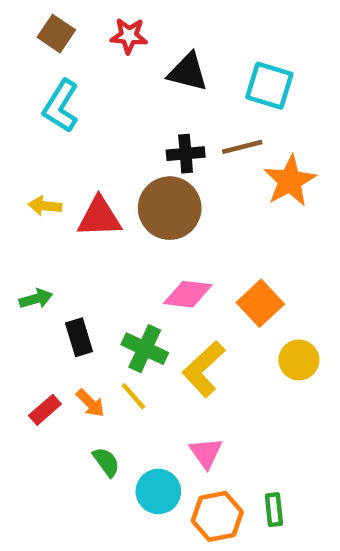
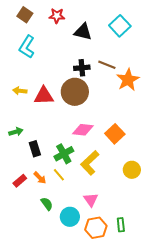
cyan square: (269, 86) -> (120, 26), moved, turned 30
brown line: (242, 147) -> (107, 65), turned 36
green cross: (145, 349) -> (64, 154), turned 36
yellow circle: (299, 360) -> (132, 170), moved

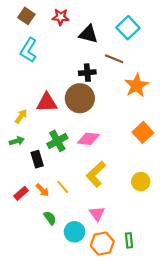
brown line: (107, 65) -> (114, 59), moved
yellow arrow: (20, 91) -> (21, 116), moved, turned 120
orange square: (115, 134) -> (143, 132), moved
green cross: (64, 154) -> (57, 141), moved

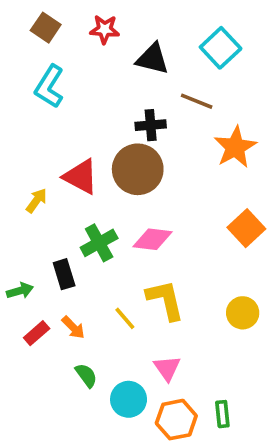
red triangle: (47, 102) -> (81, 177), turned 30
green arrow: (17, 141) -> (20, 291), moved
yellow L-shape: (96, 174) -> (165, 300), turned 120
yellow line: (63, 187) -> (125, 318), moved

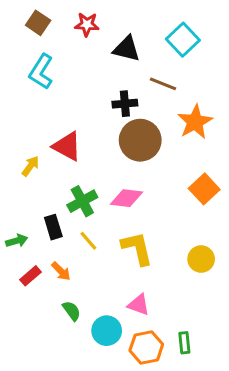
brown circle: (138, 169) -> (140, 140), moved
yellow line: (125, 318) -> (88, 241), moved
pink triangle: (167, 368) -> (139, 305), turned -35

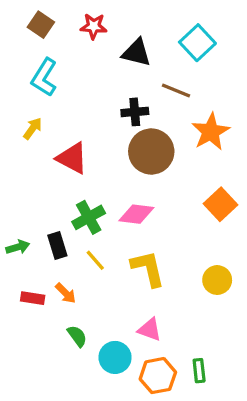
yellow arrow: (30, 166) -> (33, 128), moved
green arrow: (17, 241) -> (18, 247), moved
red rectangle: (30, 276) -> (33, 298), turned 50

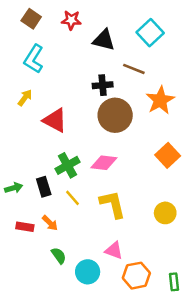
green rectangle: (199, 371) -> (174, 282), moved
orange hexagon: (158, 376) -> (136, 276), moved

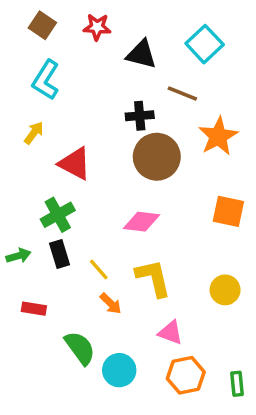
orange square: (168, 155) -> (228, 211), turned -35
green cross: (68, 165) -> (58, 215), moved
orange arrow: (50, 223) -> (111, 304), moved
pink triangle: (114, 251) -> (170, 333), moved
green semicircle: (59, 256) -> (80, 348), size x1.5

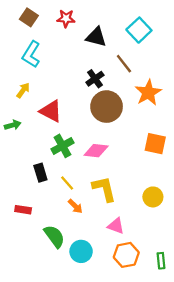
brown line: (182, 94) -> (124, 64), turned 30
black cross: (140, 116) -> (95, 79), turned -30
green cross: (58, 215) -> (62, 146), moved
green arrow: (18, 256) -> (13, 125), moved

